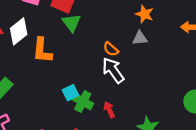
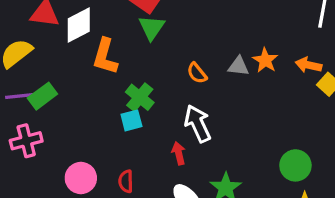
orange star: (144, 14) -> (265, 60), moved
white arrow: (113, 70) -> (198, 124), moved
green cross: (83, 101) -> (140, 97), moved

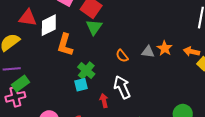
green rectangle: (42, 96) -> (20, 83), moved
red arrow: (179, 153) -> (104, 101), moved

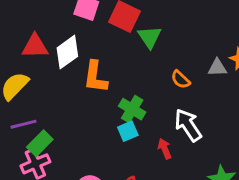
green triangle: (94, 27) -> (150, 37), moved

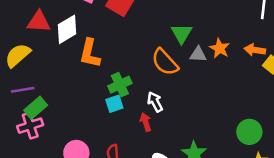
green triangle: (150, 37) -> (182, 33), moved
orange semicircle: (181, 80) -> (165, 62), size x1.6
green cross: (132, 109) -> (120, 85), turned 30
white arrow: (188, 125) -> (155, 102), moved, size x0.7

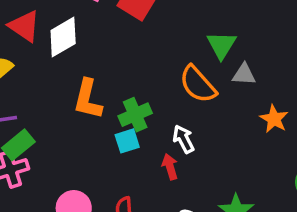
red triangle: (39, 22) -> (24, 26), turned 30
orange star: (220, 48) -> (274, 119), moved
orange L-shape: (90, 53) -> (88, 99), moved

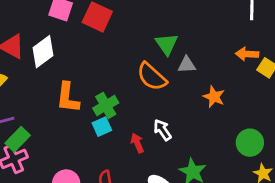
white arrow: (183, 139) -> (162, 130), moved

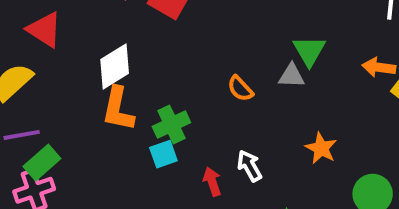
green triangle: (167, 44) -> (309, 51), moved
white diamond: (43, 52) -> (115, 66), moved
orange semicircle: (152, 77) -> (240, 89), size x0.6
orange star: (214, 97) -> (321, 148), moved

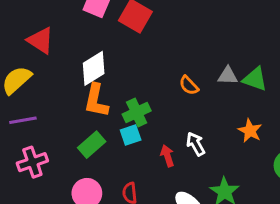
green triangle: (309, 51) -> (255, 79), moved, turned -40
green rectangle: (42, 163) -> (92, 145), moved

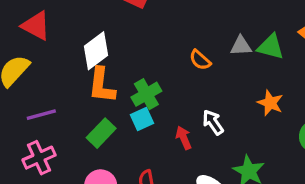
purple line: (23, 120) -> (41, 115), moved

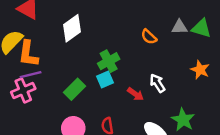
orange L-shape: (102, 85) -> (28, 54), moved
red arrow: (184, 138) -> (135, 94), turned 147
pink cross: (39, 158) -> (23, 90), moved

